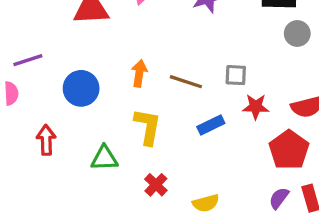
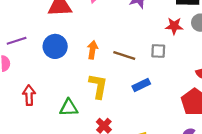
blue circle: (81, 88) -> (55, 46), moved
red star: (256, 107) -> (174, 26), moved

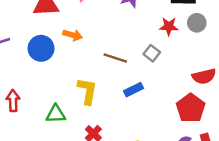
orange arrow: (93, 50) -> (73, 35), moved, turned 96
gray square: (158, 51) -> (152, 53), turned 35

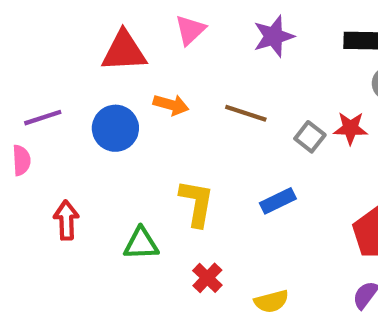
red star: (169, 26) -> (351, 128), moved
brown line: (115, 58) -> (246, 113), moved

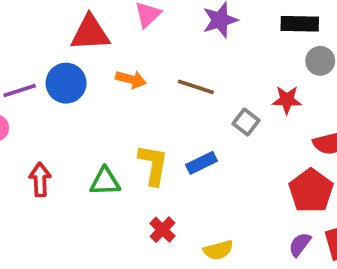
blue circle: (115, 128) -> (66, 83), moved
gray square: (310, 137) -> (246, 122), moved
blue rectangle: (278, 201) -> (201, 163), moved
green triangle: (141, 244) -> (105, 181), moved

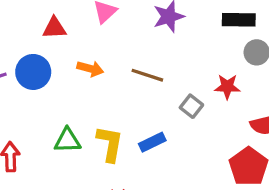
red triangle: (90, 33) -> (54, 28), size x0.7
green triangle: (105, 181) -> (67, 140), moved

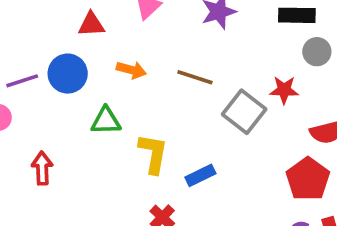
gray square: (191, 106) -> (244, 112), size x1.6
green triangle: (67, 140) -> (106, 121), moved
blue rectangle: (152, 142) -> (200, 175), moved

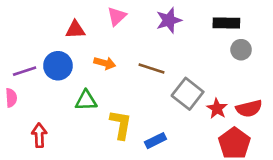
red star: (284, 90) -> (217, 108), moved, turned 30

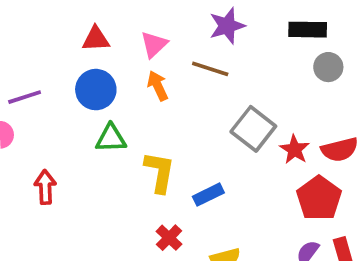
pink triangle: (117, 16) -> (154, 45), moved
orange arrow: (105, 63) -> (158, 86), moved, turned -130
blue circle: (58, 66) -> (96, 90), moved
brown line: (151, 68) -> (210, 69), moved

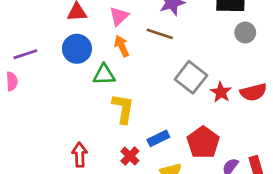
green triangle: (111, 138) -> (104, 75), moved
red arrow: (45, 187) -> (80, 155), moved
blue rectangle: (208, 195) -> (158, 138), moved
red pentagon: (319, 198) -> (203, 142), moved

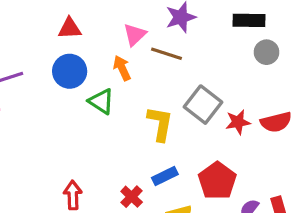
pink triangle: (119, 16) -> (135, 35), moved
green triangle: (104, 75) -> (101, 101), turned 35
red star: (221, 92) -> (238, 122), turned 30
yellow L-shape: (123, 108) -> (160, 124), moved

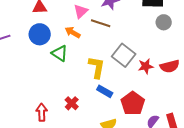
orange arrow: (122, 68) -> (73, 32), turned -35
blue rectangle: (165, 176) -> (105, 91), moved, turned 56
red cross: (132, 197) -> (72, 103), moved

